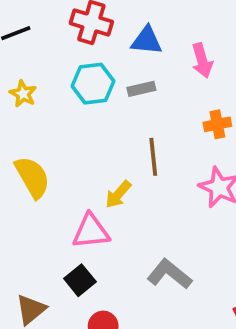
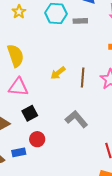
brown line: (153, 157) -> (83, 77), moved
pink triangle: (91, 231) -> (18, 87), moved

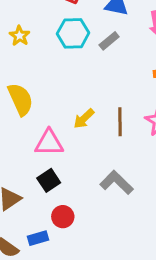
gray rectangle: (80, 21) -> (109, 41), turned -32
pink triangle: (18, 87) -> (49, 143), moved

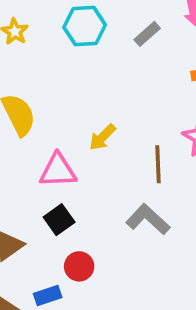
gray rectangle: (109, 41) -> (147, 34), moved
brown line: (120, 122) -> (158, 164), moved

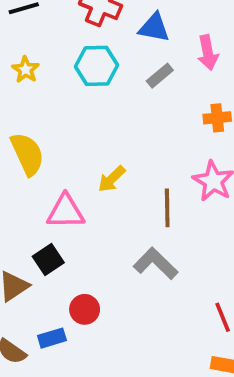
black square: (59, 220) -> (48, 259), moved

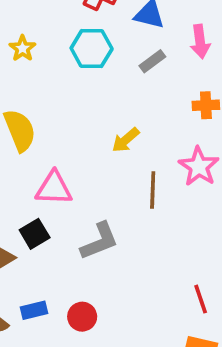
yellow arrow: (112, 179) -> (126, 140), moved
gray L-shape: (156, 263) -> (99, 241), moved, turned 111
red circle: (85, 309) -> (82, 317), moved

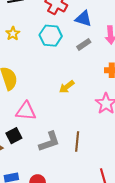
brown line: (153, 190) -> (77, 142), moved

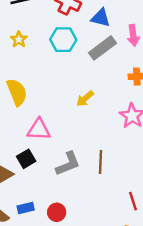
gray rectangle: (84, 44) -> (102, 48), size x1.6

